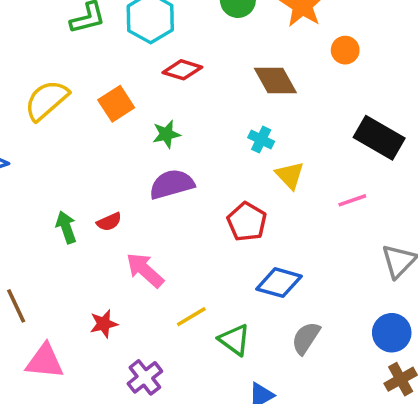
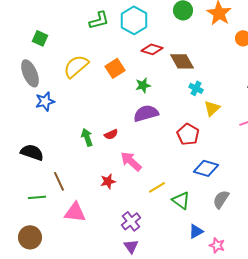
brown diamond: (275, 81) -> (182, 61), moved
yellow triangle: (290, 175) -> (212, 108), turned 30
red star: (104, 324) -> (108, 181), moved

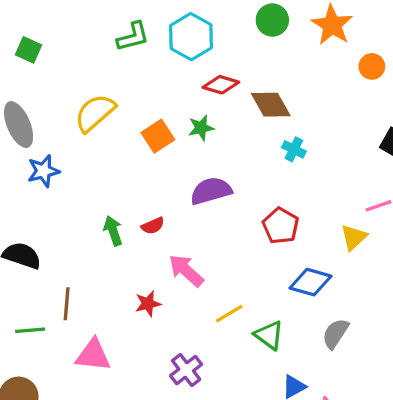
green square: (40, 38) -> (28, 50), moved
orange square: (115, 68) -> (158, 136), moved
green star: (143, 85) -> (201, 128), moved
yellow triangle: (212, 108) -> (354, 237), moved
brown line: (59, 181) -> (67, 304), turned 30

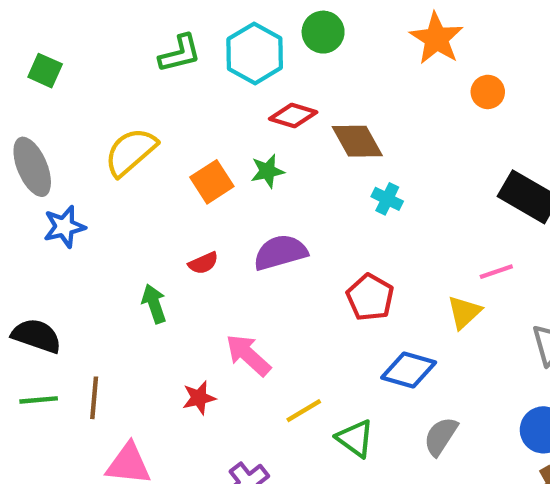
green circle: (272, 20) -> (323, 32), moved
red semicircle: (153, 226) -> (203, 263), moved
green line: (30, 330) -> (39, 400), moved

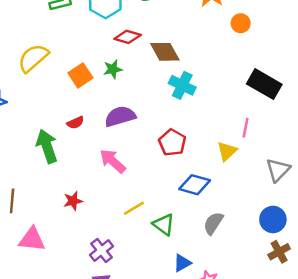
cyan cross: (387, 199) -> (182, 85), size x1.5
pink line: (496, 272) -> (246, 128), turned -60
green arrow: (154, 304) -> (47, 146), size x1.5
pink arrow: (248, 355) -> (113, 161), moved

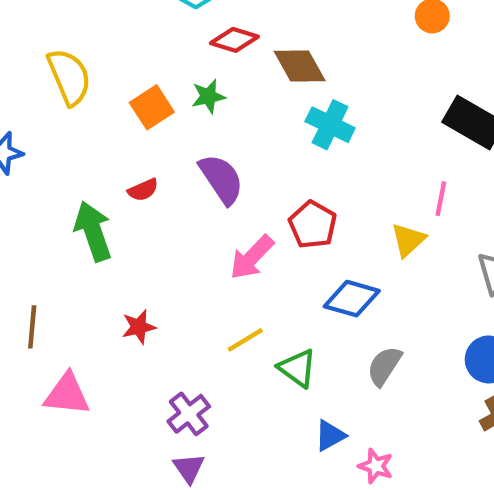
yellow semicircle: (33, 58) -> (69, 77), turned 108
purple semicircle: (120, 116) -> (221, 179), turned 72
pink arrow: (113, 161) -> (252, 257), moved, turned -88

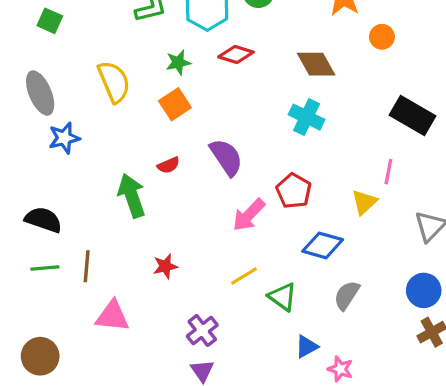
brown diamond: (300, 66) -> (316, 64), moved
green star: (208, 96) -> (178, 63), moved

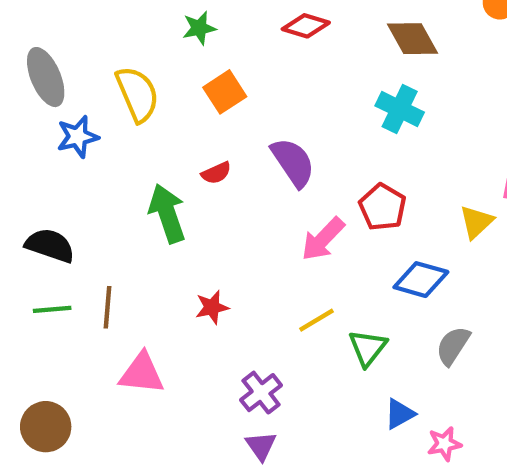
green star: (178, 63) -> (199, 28), moved
yellow semicircle: (114, 82) -> (137, 94), moved
green triangle: (282, 297) -> (368, 348), turned 32
pink star: (340, 369) -> (444, 444), turned -30

